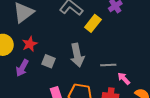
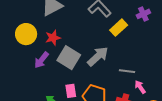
gray arrow: (77, 55) -> (98, 56), turned -130
gray square: (49, 61) -> (69, 58), size x1.6

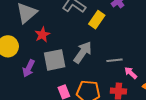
red star: (53, 38) -> (42, 35), moved
gray square: (69, 58) -> (55, 60), turned -30

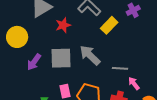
red star: (42, 35) -> (63, 25), moved
gray arrow: (83, 52) -> (90, 55), turned -90

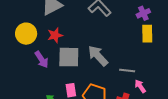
red star: (63, 25) -> (55, 35), moved
yellow rectangle: (109, 25) -> (147, 34), moved, turned -48
purple arrow: (34, 62) -> (42, 59), turned -72

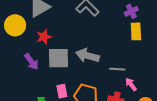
yellow circle: (26, 34) -> (15, 25), moved
gray arrow: (98, 56) -> (88, 56), turned -30

